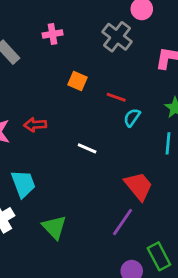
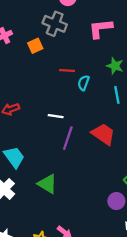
orange square: (77, 81) -> (35, 46), moved, turned -32
purple line: (123, 222) -> (68, 138), moved

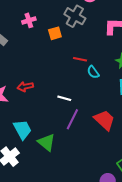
cyan semicircle: (84, 83) -> (93, 72), turned -64
green triangle: (47, 184) -> (46, 142), moved

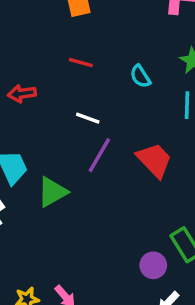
red line: (80, 59) -> (81, 62), moved
green triangle: (46, 142) -> (52, 192), turned 48

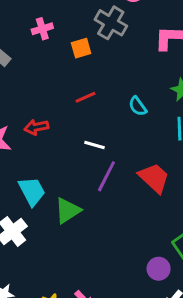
red line: (81, 62) -> (86, 97), turned -36

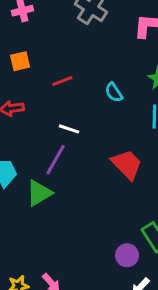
orange square: (81, 48) -> (20, 61), moved
purple line: (106, 176) -> (56, 160), moved

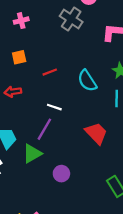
cyan semicircle: (114, 92) -> (87, 81), size x1.5
purple circle: (127, 255) -> (61, 174), moved

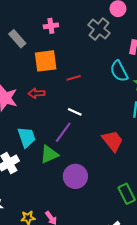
orange square: (19, 57) -> (46, 61), size x1.6
cyan semicircle: (87, 81) -> (119, 71), moved
purple circle: (61, 174) -> (75, 176), size x1.5

